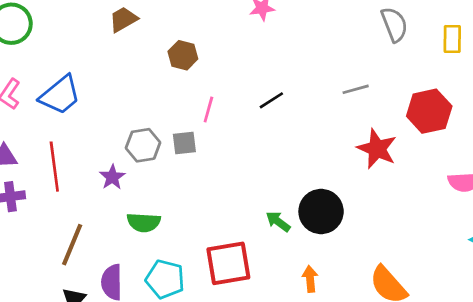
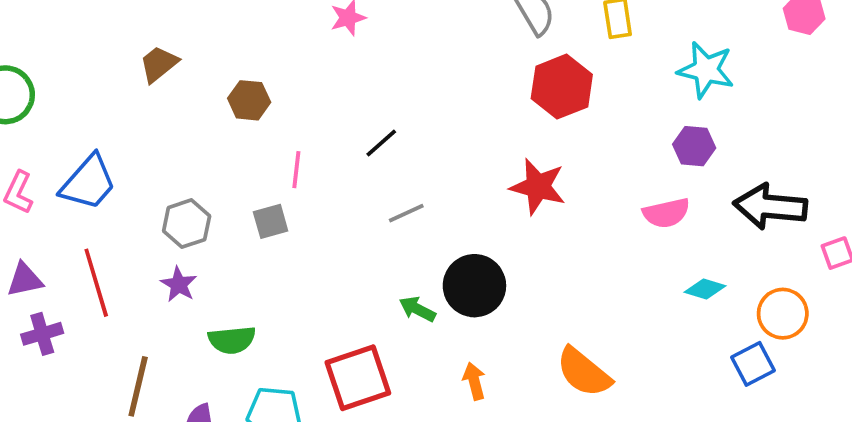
gray line: (356, 89) -> (406, 213), moved
red hexagon: (429, 111) -> (562, 87), moved
gray hexagon: (143, 145) -> (187, 224), moved

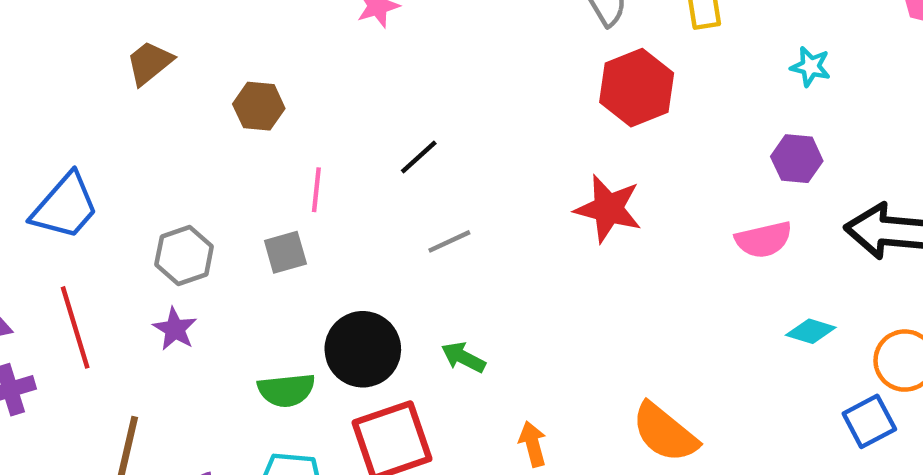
cyan star: (706, 70) -> (811, 67), size x0.6
black circle: (474, 286) -> (363, 349), moved
green semicircle: (232, 340) -> (286, 390), moved

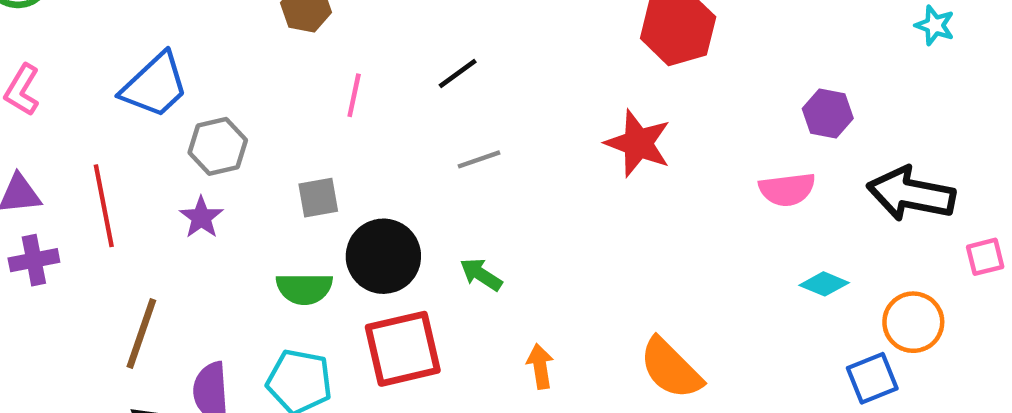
cyan star: (811, 67) -> (935, 25), moved
blue trapezoid: (65, 207) -> (155, 85), moved
gray square: (285, 252) -> (318, 198), moved

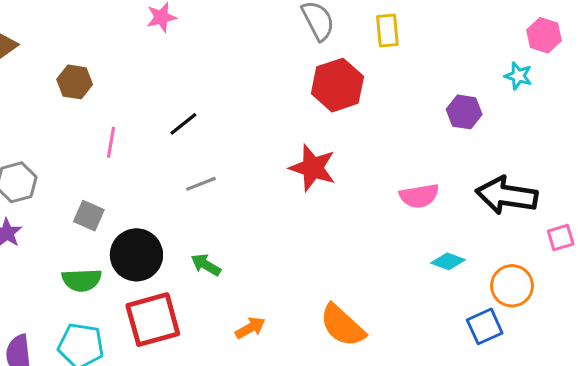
purple hexagon: (828, 114) -> (464, 112), moved
gray square: (318, 198) -> (89, 216), turned 36
orange arrow: (540, 366) -> (250, 328), turned 72

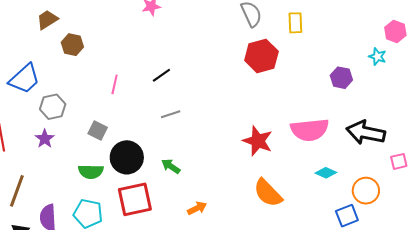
brown hexagon: (75, 82) -> (72, 45), moved
red star: (313, 168) -> (258, 141), moved
pink semicircle: (419, 196) -> (310, 130), size x1.5
orange semicircle: (342, 326) -> (268, 193), moved

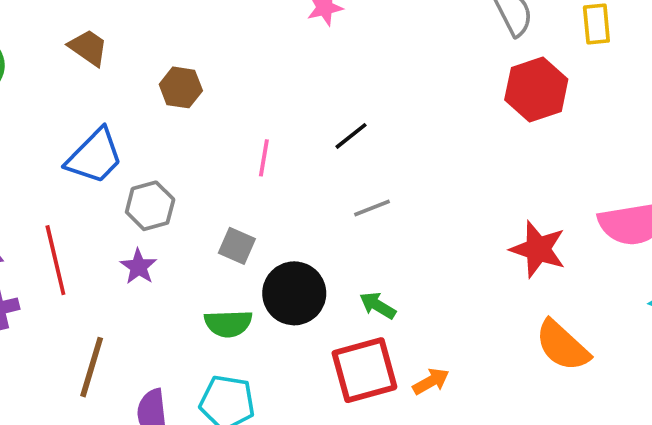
brown trapezoid: (47, 20) -> (88, 48), moved, turned 70
red square: (135, 199) -> (364, 370), moved

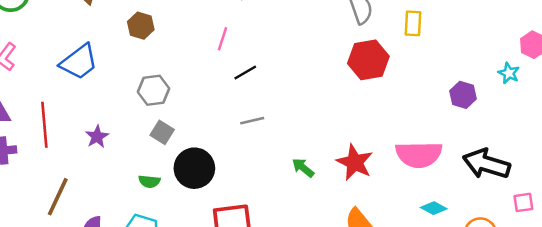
pink line: (264, 158) -> (223, 39), moved
gray hexagon: (150, 206) -> (153, 90), moved
green arrow: (378, 305) -> (303, 168), moved
green semicircle: (228, 323) -> (149, 181), size x0.7

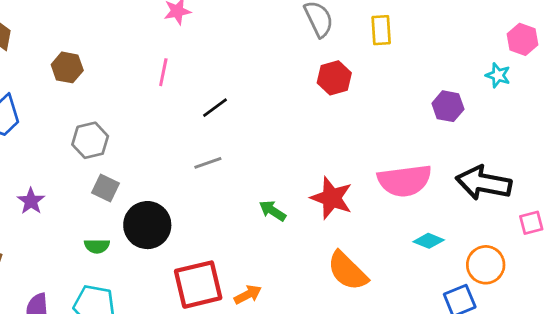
red hexagon: (368, 60) -> (334, 78), size x0.7
black line: (245, 72) -> (215, 108), moved

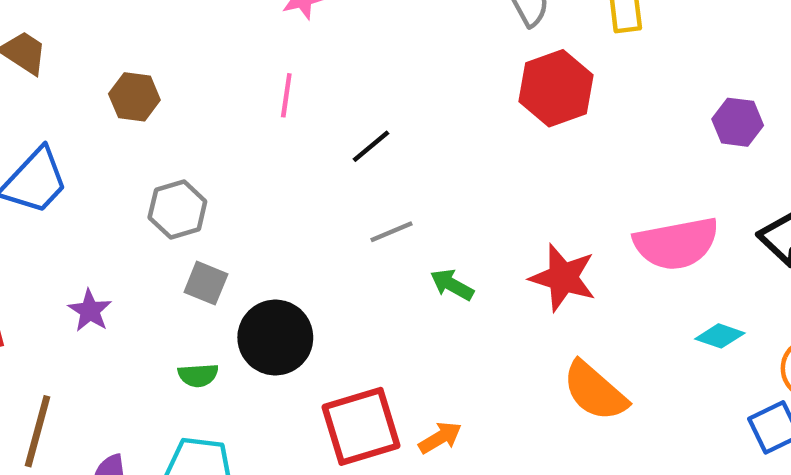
red hexagon: (334, 78) -> (556, 88), size x1.4
gray line: (208, 163) -> (392, 232), moved
green arrow: (273, 211) -> (452, 285), moved

